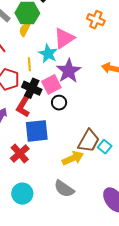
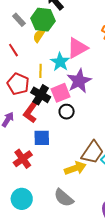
blue square: (37, 131) -> (42, 138), size x0.7

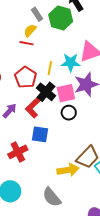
yellow semicircle: (39, 36) -> (30, 31), moved
red line: (13, 50) -> (27, 43), turned -56
cyan star: (60, 62) -> (71, 62), turned 30

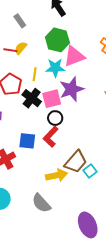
green hexagon: (61, 18) -> (57, 40), moved
yellow semicircle: (30, 31) -> (21, 48), moved
red L-shape: (33, 107) -> (51, 137), moved

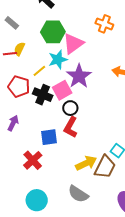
yellow line: (35, 74) -> (39, 71), turned 56
brown trapezoid: (76, 162) -> (105, 167), moved

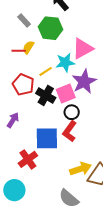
green hexagon: (53, 32) -> (50, 28), moved
blue square: (49, 137) -> (47, 138), size x1.4
cyan circle: (37, 200) -> (14, 190), moved

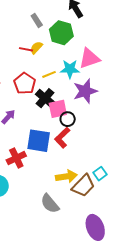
pink square: (66, 93) -> (58, 109), moved

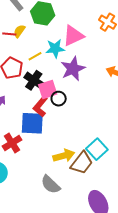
red L-shape: (62, 138) -> (40, 106), moved
cyan square: (100, 174) -> (97, 149), size x1.5

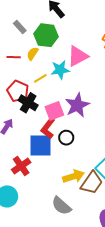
yellow semicircle: (19, 31) -> (33, 54), moved
purple star: (73, 69) -> (77, 105), moved
black cross: (34, 80) -> (28, 103), moved
black circle: (59, 99) -> (66, 138), moved

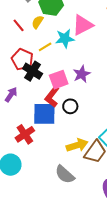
red line: (14, 57) -> (19, 25), turned 48
purple star: (77, 105) -> (82, 74), size x0.7

